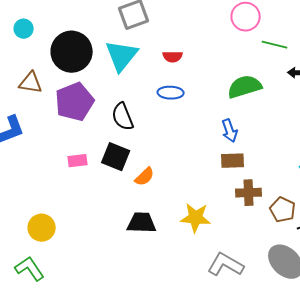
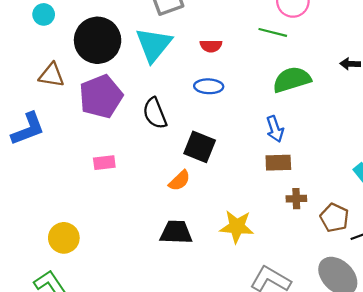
green line: (275, 45) -> (273, 32), moved
black square: (116, 157) -> (200, 147), moved
brown cross: (249, 193) -> (296, 199), size x0.7

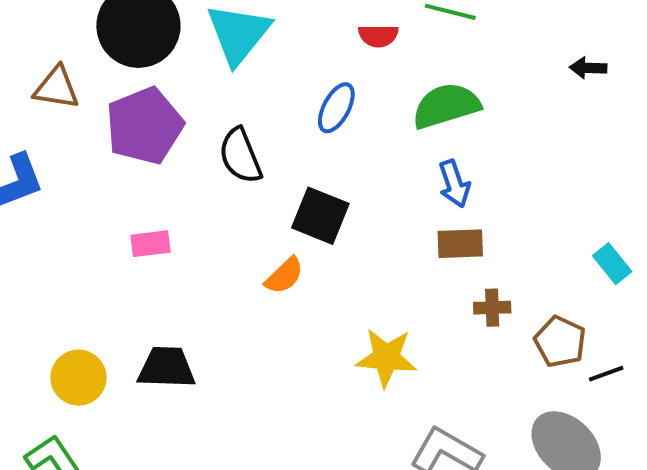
red semicircle: (211, 46) -> (378, 36), moved
green semicircle: (292, 80) -> (446, 106), moved
blue ellipse: (209, 86) -> (336, 108), turned -64
black trapezoid: (176, 232) -> (166, 368), moved

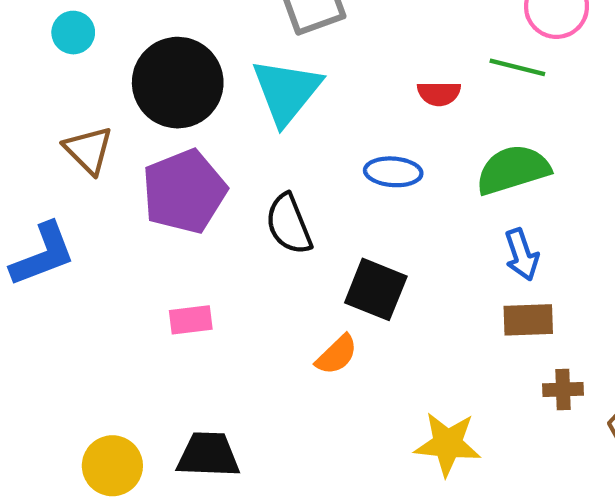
brown triangle: (57, 88) -> (88, 150), turned 36
blue ellipse: (336, 108) -> (393, 172), turned 66

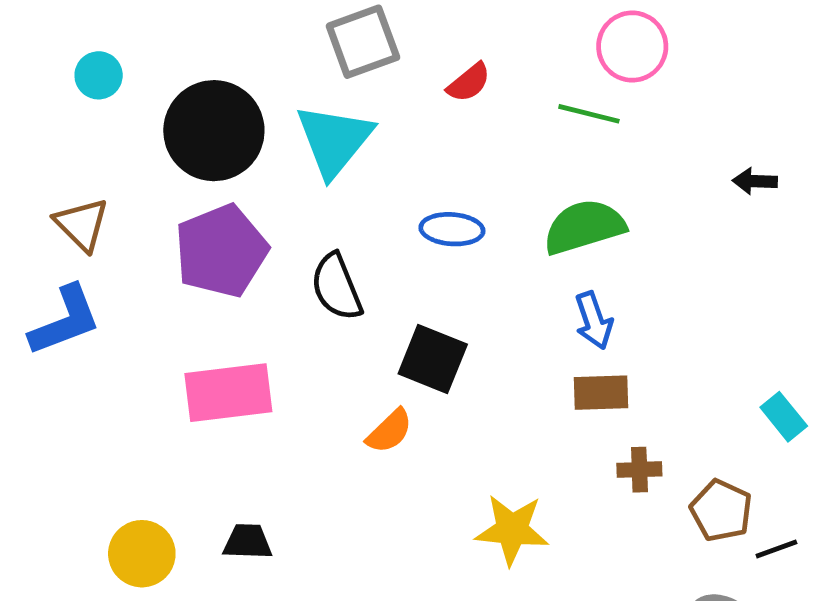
red semicircle: (439, 93) -> (469, 83), moved, turned -39
brown triangle: (88, 150) -> (82, 224), moved
pink rectangle: (191, 320) -> (228, 393), size x1.8
black trapezoid: (208, 455) -> (248, 542), size x0.7

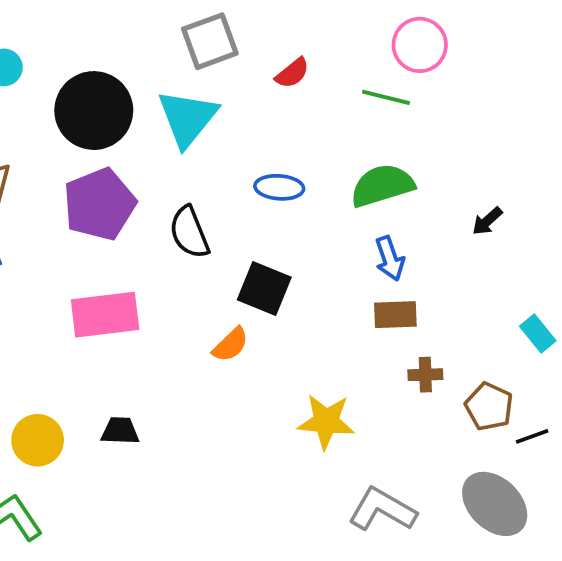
black arrow: (755, 181) -> (487, 221), moved, turned -44

